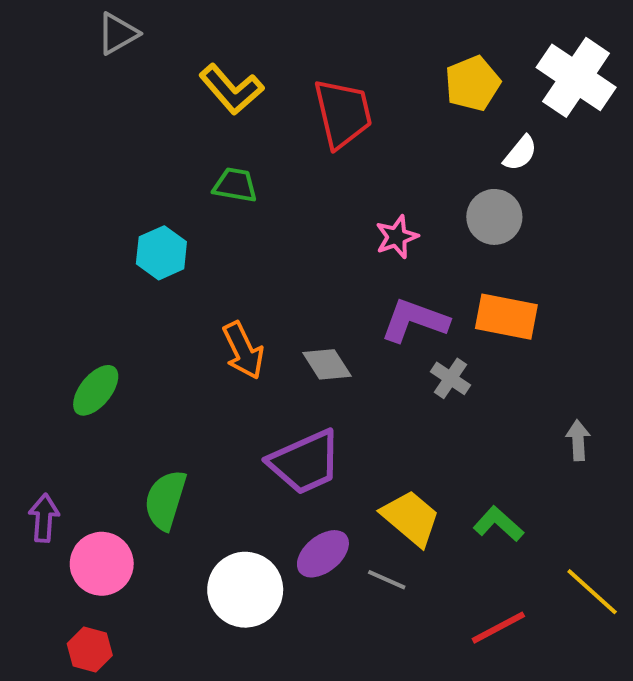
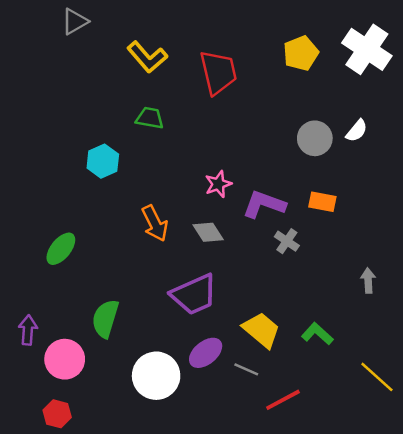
white semicircle: (520, 153) -> (357, 131), moved
pink star: (397, 237) -> (218, 184), moved
orange rectangle: (506, 317) -> (322, 202), size x0.7
red line: (498, 628) -> (283, 400), moved

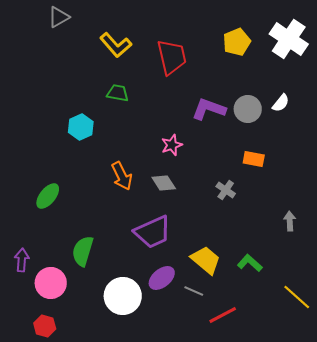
purple L-shape: (264, 204) -> (209, 109), moved

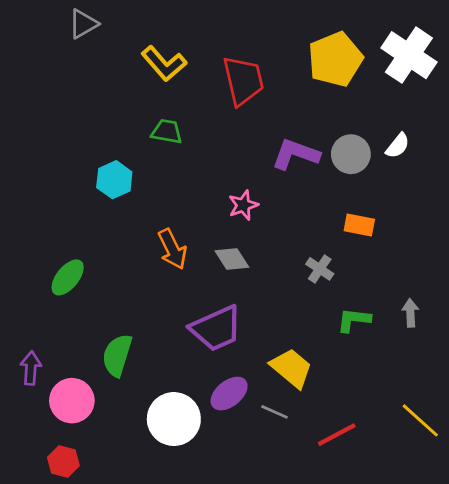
yellow pentagon: (237, 42) -> (335, 59), size x1.4
green L-shape: (250, 263) -> (354, 320), moved, turned -35
red line: (223, 315) -> (337, 435), moved

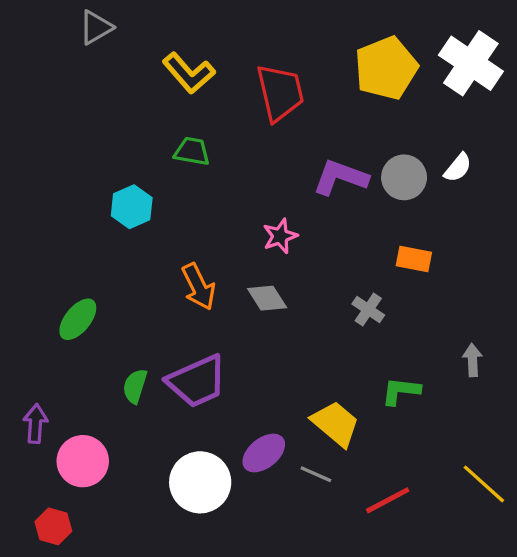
green L-shape: (354, 320) -> (401, 391), moved
purple trapezoid: (216, 328) -> (197, 381), moved
green semicircle: (117, 355) -> (135, 386), moved, size x0.7
red hexagon: (63, 462) -> (53, 526), moved

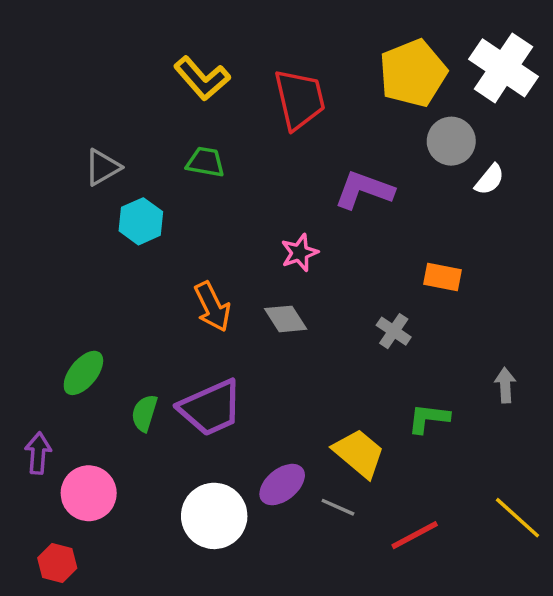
gray triangle: (96, 27) -> (103, 167), moved
gray circle: (404, 177) -> (451, 141), moved
green ellipse: (78, 319) -> (83, 373), moved

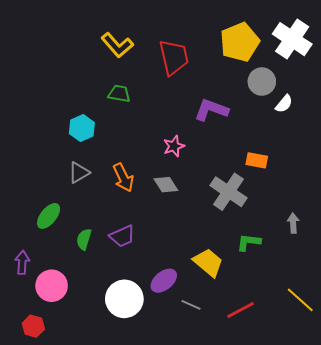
gray triangle: (103, 167) -> (79, 172), moved
gray cross: (394, 331) -> (228, 192), size x1.8
purple trapezoid: (211, 408) -> (122, 236), size x0.7
gray line: (338, 507) -> (191, 305), moved

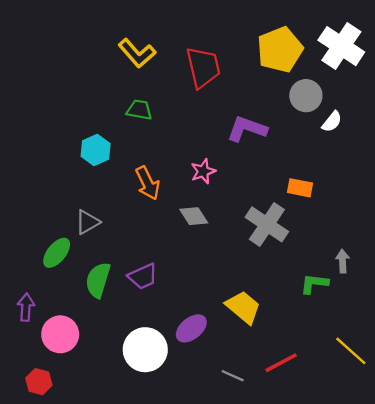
gray triangle: (79, 172) -> (87, 222), moved
orange arrow: (123, 178) -> (148, 183), moved
green semicircle: (84, 239) -> (98, 280), size x1.4
green L-shape: (249, 242) -> (314, 284), moved
gray line: (191, 305) -> (233, 376), moved

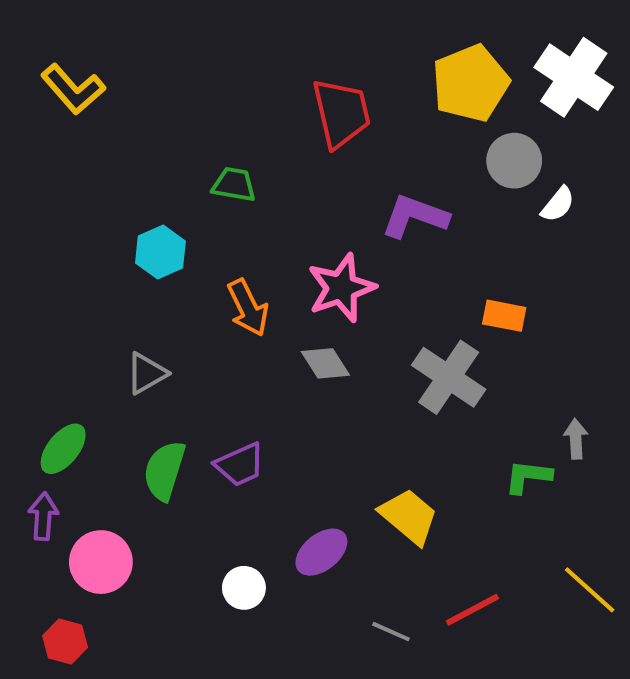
yellow L-shape: (137, 53) -> (73, 89), moved
pink star: (203, 171) -> (341, 288), size x1.6
green ellipse: (57, 253) -> (63, 449), moved
white circle: (145, 350) -> (244, 588), size x0.6

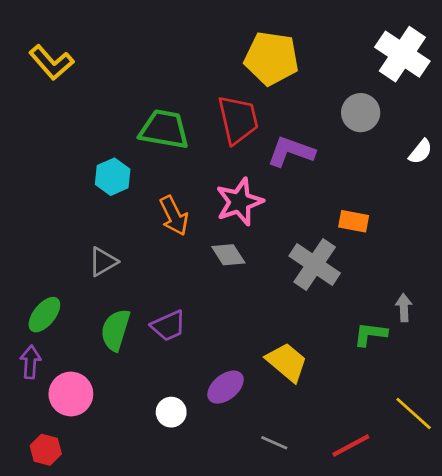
yellow pentagon: (470, 83) -> (271, 58), moved, turned 30
red trapezoid: (341, 113) -> (238, 120), moved
green trapezoid: (234, 185) -> (164, 129), size x1.6
white semicircle: (558, 204) -> (421, 152), moved
red line: (472, 610) -> (351, 446), moved

